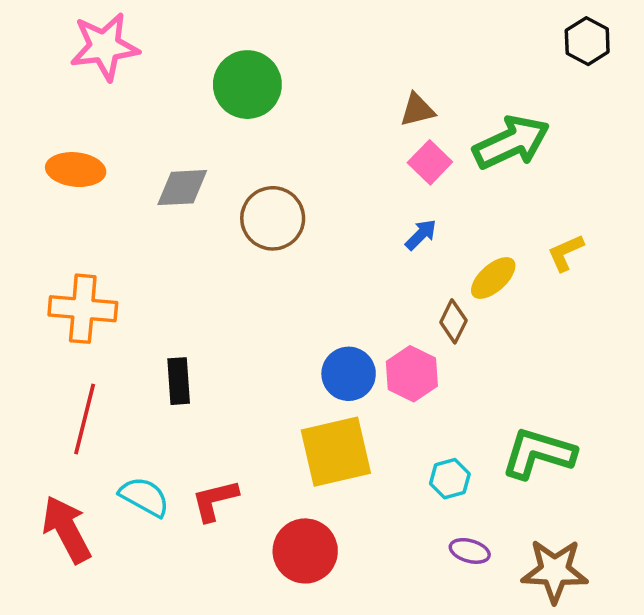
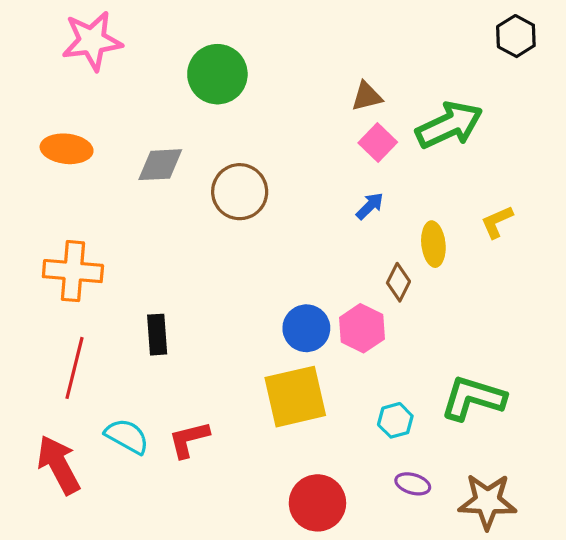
yellow ellipse: (493, 278) -> (433, 244), turned -54
red circle: (305, 551) -> (317, 503), moved

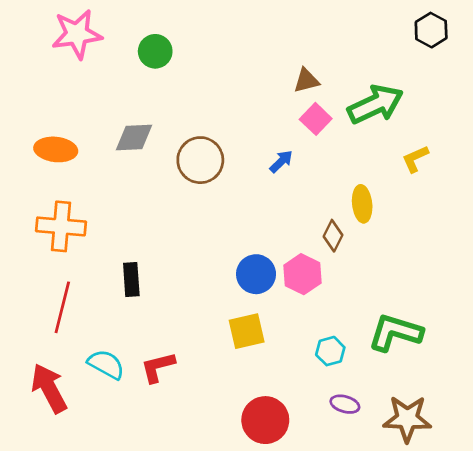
green circle: (217, 74) -> (155, 51), moved, size x0.7
orange ellipse: (67, 149) -> (56, 149), moved
blue arrow: (370, 206) -> (281, 161), moved
yellow L-shape: (497, 222) -> (415, 159), moved
yellow square: (295, 397) -> (247, 331), size x0.7

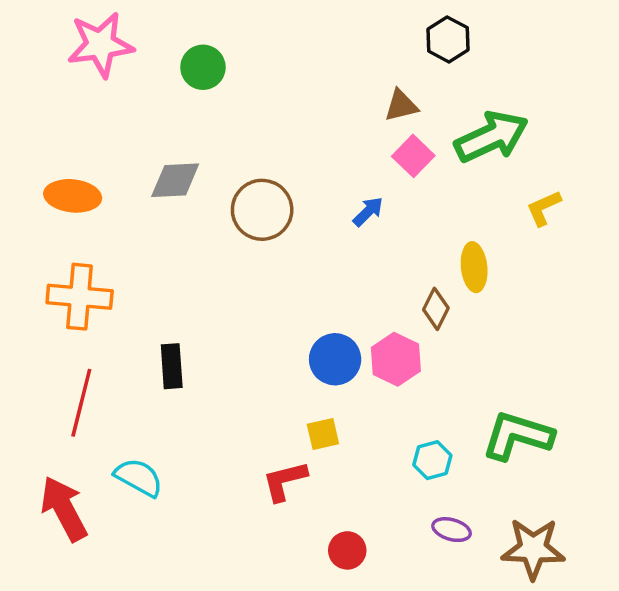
black hexagon: (431, 30) -> (448, 39), moved
yellow square: (247, 331) -> (323, 434), size x0.7
red L-shape: (158, 367) -> (285, 481), moved
red circle: (265, 420) -> (347, 550), size x0.6

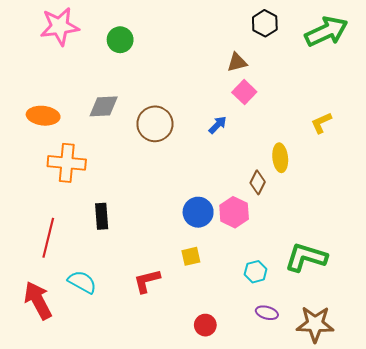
green arrow: (491, 137) -> (326, 32), moved
orange cross: (80, 297) -> (67, 163), moved
red L-shape: (285, 481) -> (147, 281), moved

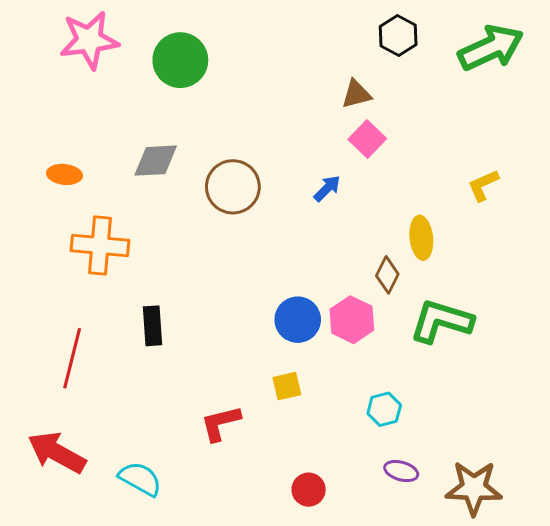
green circle: (120, 40) -> (180, 60), size x1.4
orange ellipse: (43, 116) -> (64, 174), size x0.7
green L-shape: (306, 257) -> (441, 321), moved
cyan semicircle: (82, 282) -> (140, 479), moved
red arrow: (38, 300) -> (57, 453), turned -33

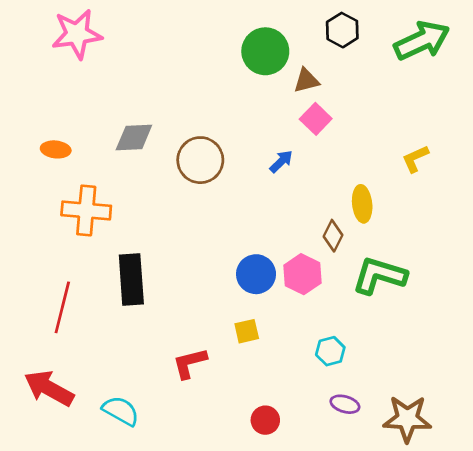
green circle: (180, 60) -> (265, 51), moved
black rectangle: (153, 326) -> (131, 279), size x1.5

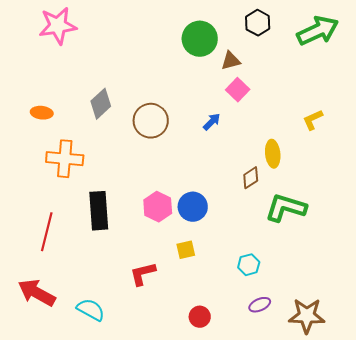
gray diamond: (134, 138) -> (101, 104), turned -40
brown diamond: (333, 236) -> (251, 178), turned 30
pink hexagon: (302, 274) -> (158, 207), moved
purple ellipse: (345, 404) -> (260, 305), turned -40

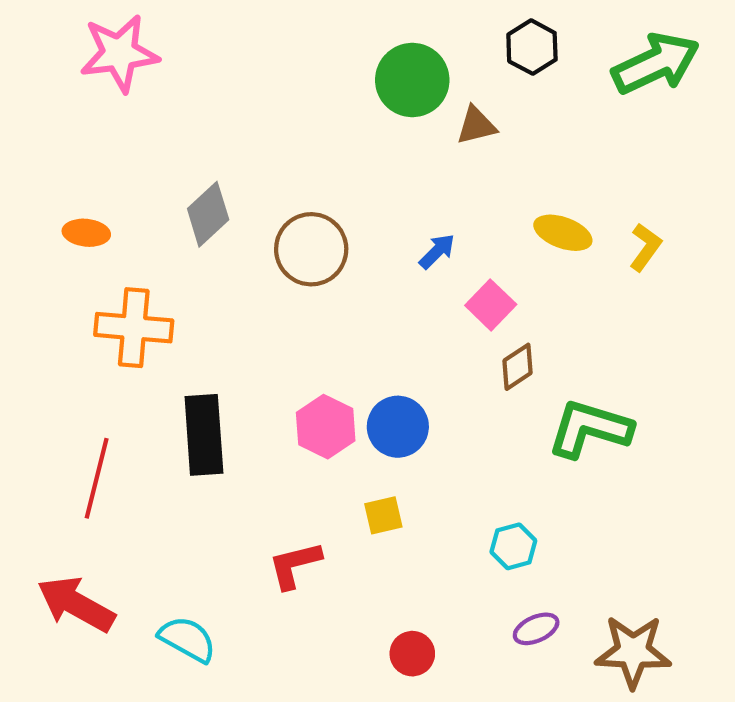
pink square: (238, 90) -> (491, 305), moved
yellow L-shape: (313, 120) -> (645, 247), turned 150
yellow ellipse: (273, 154) -> (563, 233), moved, turned -64

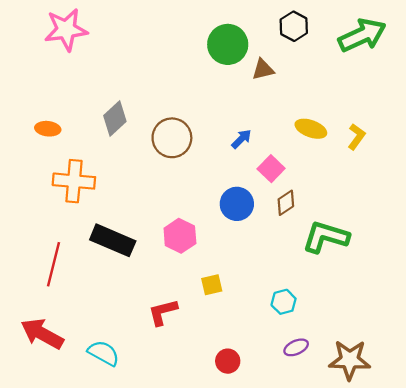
blue circle: (398, 427) -> (237, 204), moved
black rectangle: (204, 435) -> (113, 240), turned -63

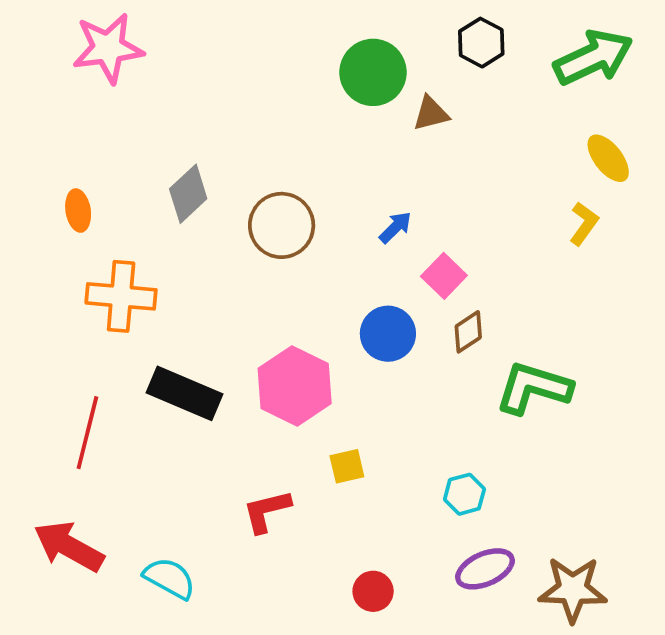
orange ellipse: (48, 129) -> (78, 211), turned 75
yellow ellipse: (311, 129) -> (608, 158), moved, turned 32
pink hexagon: (180, 236) -> (295, 386), size x1.4
purple ellipse: (296, 347) -> (485, 569), size x1.4

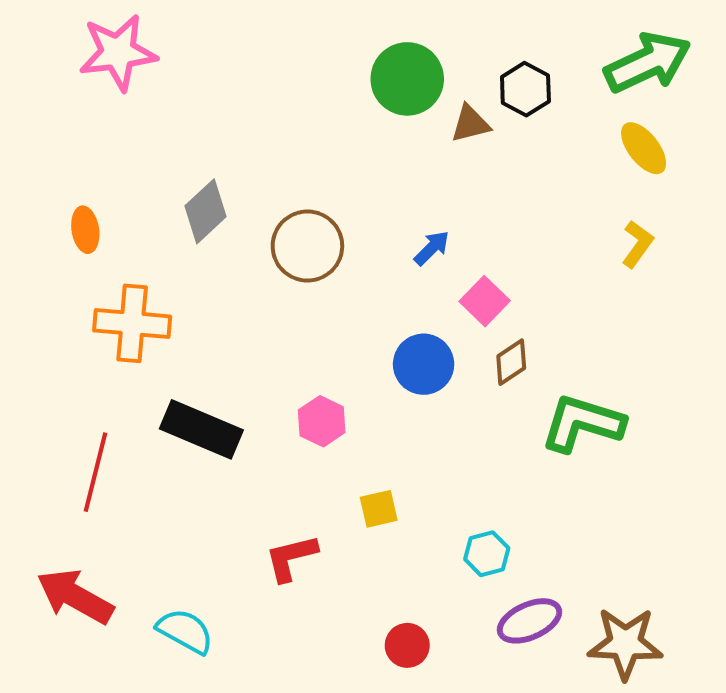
black hexagon: (481, 43) -> (525, 89), moved
yellow ellipse: (608, 158) -> (644, 148), moved
pink hexagon: (295, 386) -> (322, 421), size x0.6
cyan hexagon: (464, 494) -> (487, 554), moved

